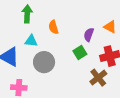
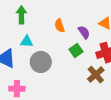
orange semicircle: (53, 27) -> (60, 26), moved
purple semicircle: (89, 35) -> (84, 32), turned 128

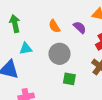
green square: (76, 50) -> (69, 79), moved, turned -32
gray circle: (41, 62) -> (59, 54), moved

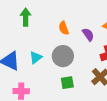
cyan triangle: (26, 49) -> (36, 57), moved, turned -40
green square: (69, 79) -> (67, 83), turned -32

